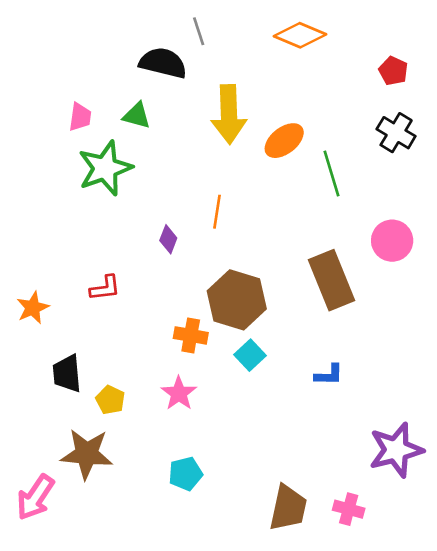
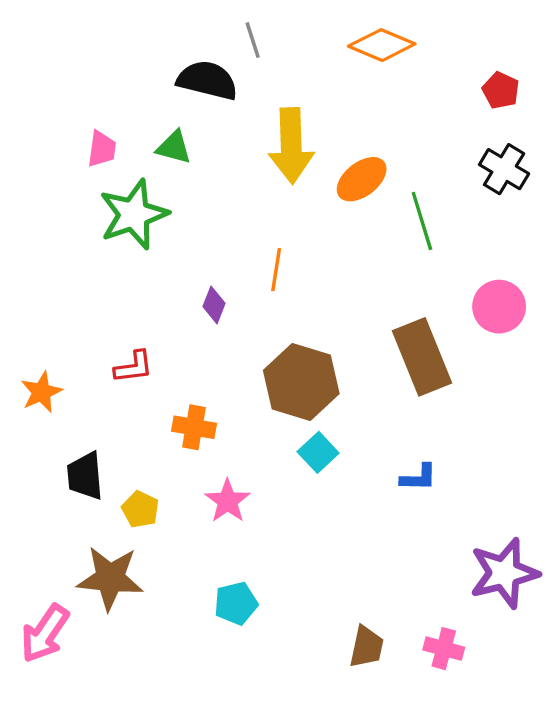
orange cross: (191, 335) -> (194, 427), moved
brown trapezoid: (288, 508) -> (367, 647), size x0.7

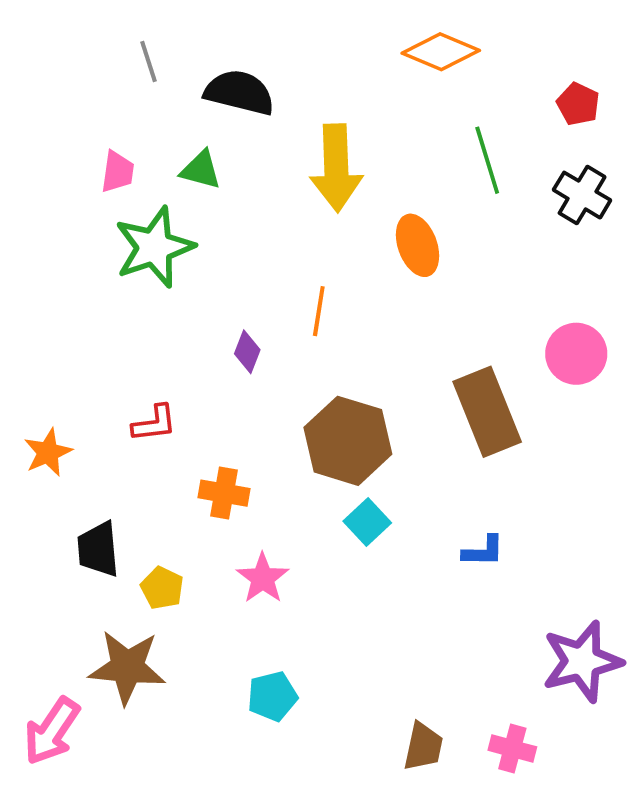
gray line: (253, 40) -> (148, 61), moved
orange ellipse: (362, 179) -> (418, 245), moved, turned -72
green line: (422, 221) -> (487, 160), moved

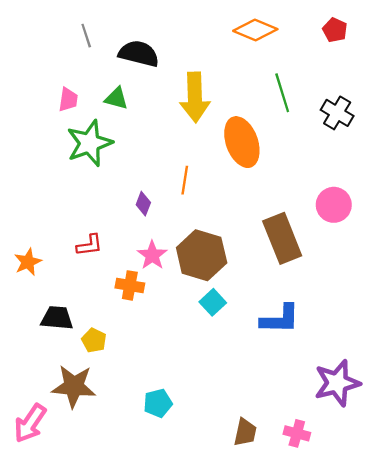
red pentagon: (578, 104) -> (335, 30), moved
orange ellipse: (418, 245) -> (242, 142), size x1.4
black trapezoid: (98, 549) -> (57, 318), turned 100
blue L-shape: (483, 551) -> (280, 319), size x1.6
pink star: (263, 578) -> (152, 255), moved

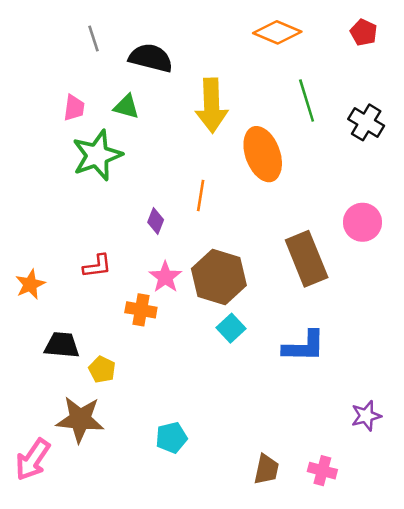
purple star: (337, 383) -> (366, 416), size x0.6

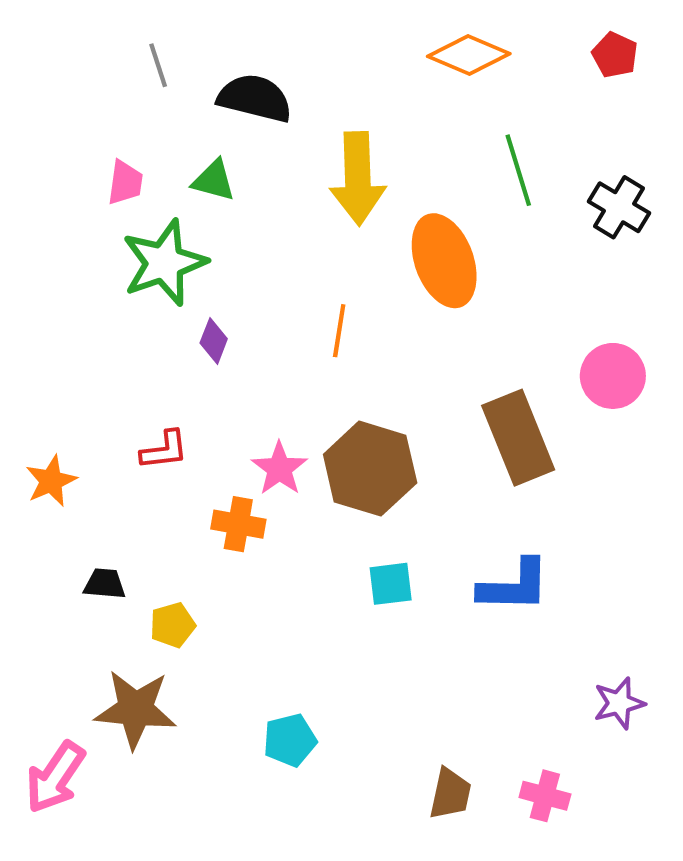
purple diamond: (156, 221) -> (214, 341), moved
cyan square: (231, 328) -> (391, 584), moved, turned 36
black trapezoid: (62, 345) -> (105, 584), size x0.7
yellow pentagon: (102, 370) -> (172, 625), turned 30

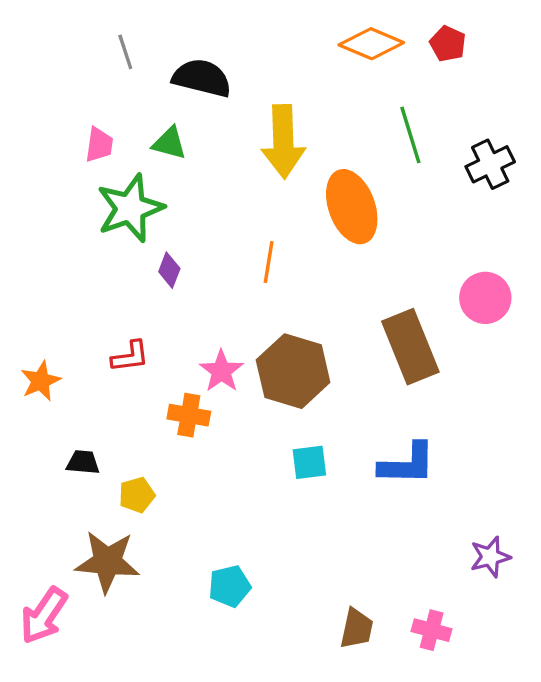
red pentagon: (615, 55) -> (448, 44), moved
black cross: (619, 207) -> (490, 164), turned 33

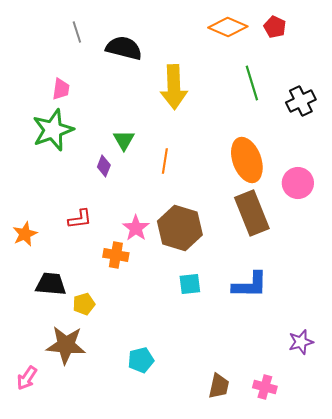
green triangle: (169, 143) -> (124, 140), moved, turned 45
orange ellipse: (352, 207) -> (247, 160), moved
green star: (130, 208) -> (53, 130), moved
black trapezoid: (83, 462) -> (51, 284), size x1.5
pink arrow: (44, 615) -> (27, 378), size x0.7

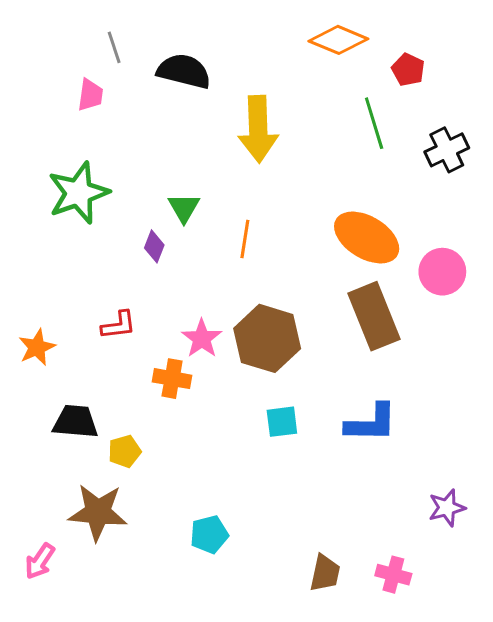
red pentagon: (275, 27) -> (408, 70), moved
pink trapezoid: (61, 89) -> (90, 95), moved
orange ellipse: (247, 160) -> (367, 237), turned -39

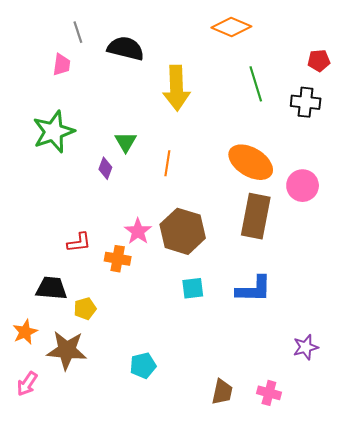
red pentagon: (408, 70) -> (319, 61), moved, turned -30
black cross: (447, 150) -> (306, 102), turned 32
brown rectangle: (374, 316) -> (256, 216), turned 33
red L-shape: (119, 325) -> (79, 242), moved
orange star: (37, 347) -> (25, 332), moved

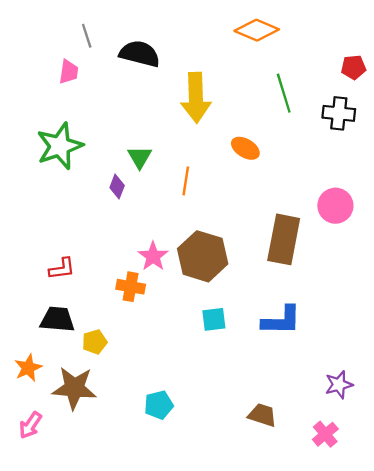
orange ellipse: (251, 162) -> (245, 148), moved, size x0.6
red L-shape: (79, 242) -> (62, 269), moved
brown trapezoid: (222, 392) -> (262, 415), moved, turned -84
pink cross: (269, 393) -> (325, 434), moved, turned 35

